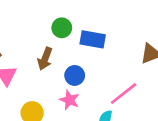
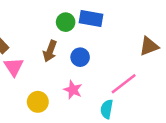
blue rectangle: (93, 39) -> (91, 18), moved
blue circle: (75, 75) -> (80, 57), moved

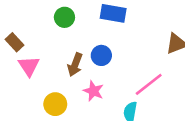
green circle: (66, 22) -> (64, 17), moved
brown arrow: (50, 51) -> (75, 65), moved

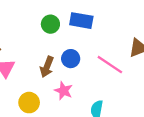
green circle: (64, 17) -> (50, 24), moved
pink line: (149, 84) -> (110, 65), moved, turned 72

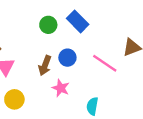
blue rectangle: (81, 21) -> (78, 21), turned 35
yellow circle: (29, 103) -> (14, 99), moved

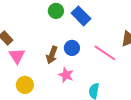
green circle: (48, 25) -> (56, 11), moved

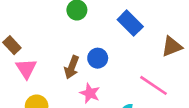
blue rectangle: (81, 16) -> (130, 23), moved
pink line: (105, 53) -> (154, 85), moved

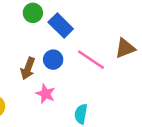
blue rectangle: (130, 23) -> (61, 25), moved
pink line: (154, 85) -> (91, 60), moved

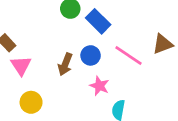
pink star: (46, 94) -> (99, 86), moved

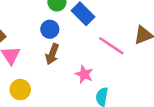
blue circle: (91, 55) -> (50, 29), moved

